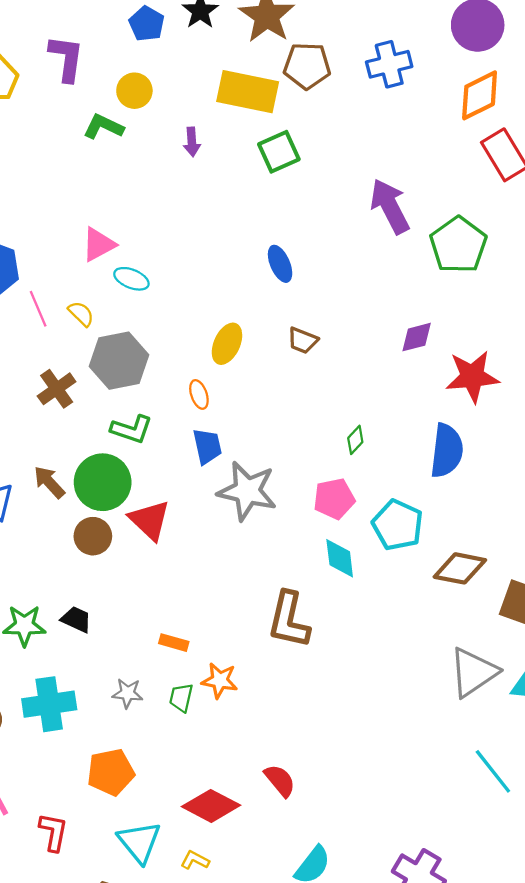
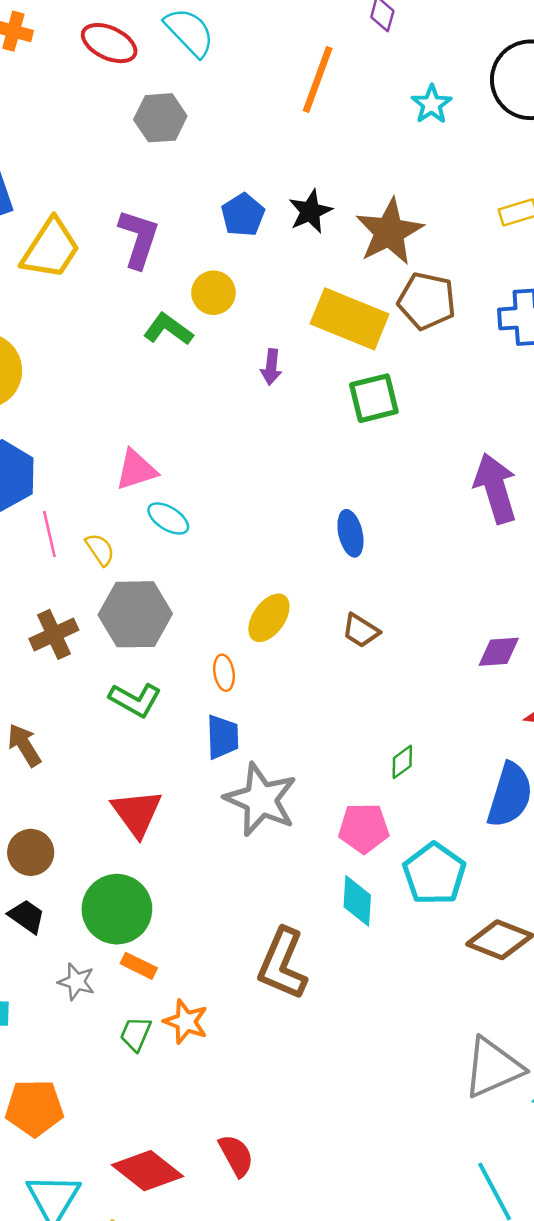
green circle: (103, 482) -> (117, 909), moved
brown circle: (93, 536) -> (31, 852), moved
gray star: (128, 693) -> (76, 982), moved

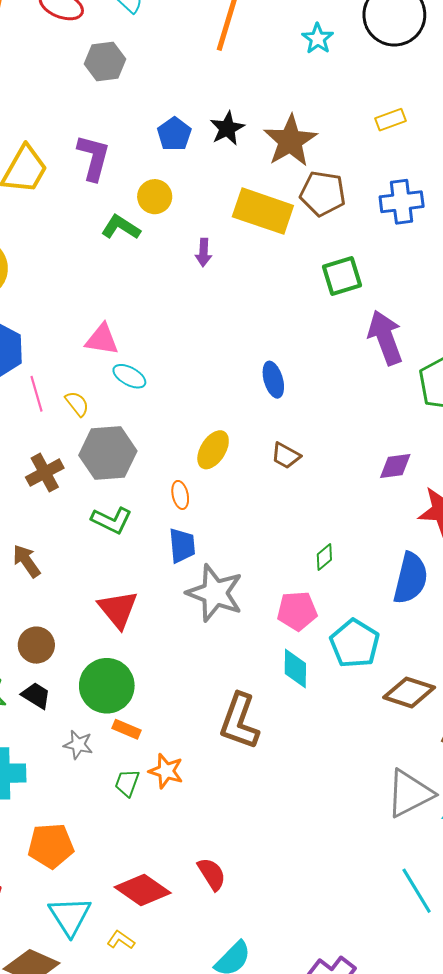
green square: (374, 398) -> (342, 276), moved
pink triangle: (136, 470) -> (102, 339), turned 30

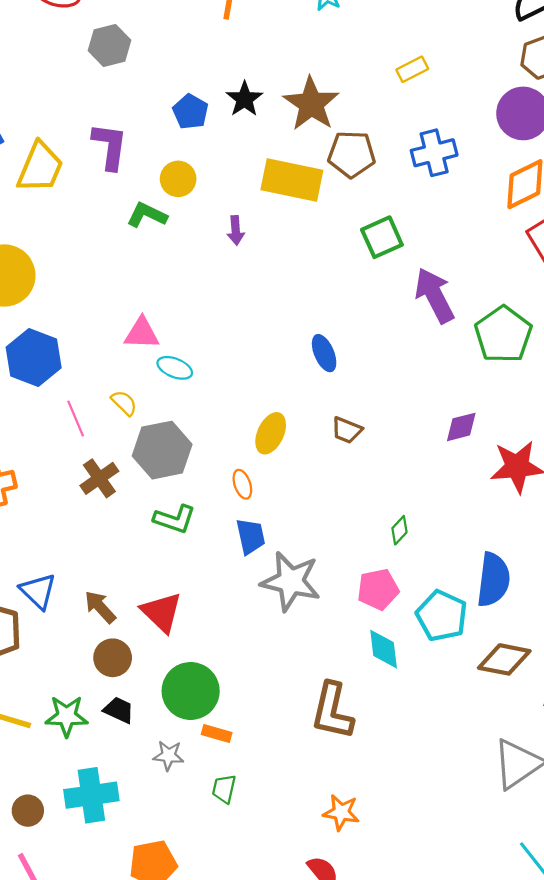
pink line: (37, 394) -> (76, 418), moved
brown arrow: (26, 561) -> (100, 607), moved
blue semicircle: (411, 578) -> (493, 580), moved
red triangle: (118, 609) -> (162, 612), moved
orange star: (166, 771) -> (341, 812), moved

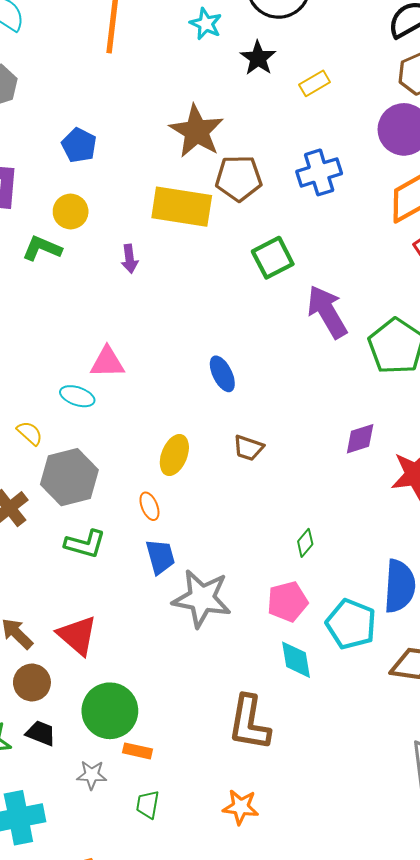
yellow rectangle: (412, 69) -> (315, 83), moved
black star: (244, 99) -> (258, 58), moved
pink triangle: (142, 333) -> (107, 362), moved
orange star: (341, 812) -> (241, 807), moved

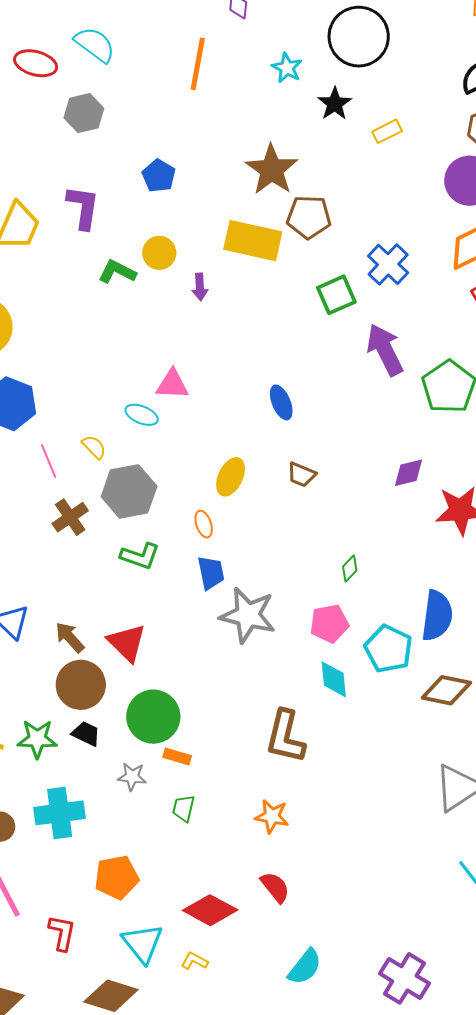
blue cross: (319, 172) -> (388, 264), moved, turned -33
yellow circle: (71, 212) -> (159, 253), moved
brown circle: (32, 683) -> (81, 685), size x1.4

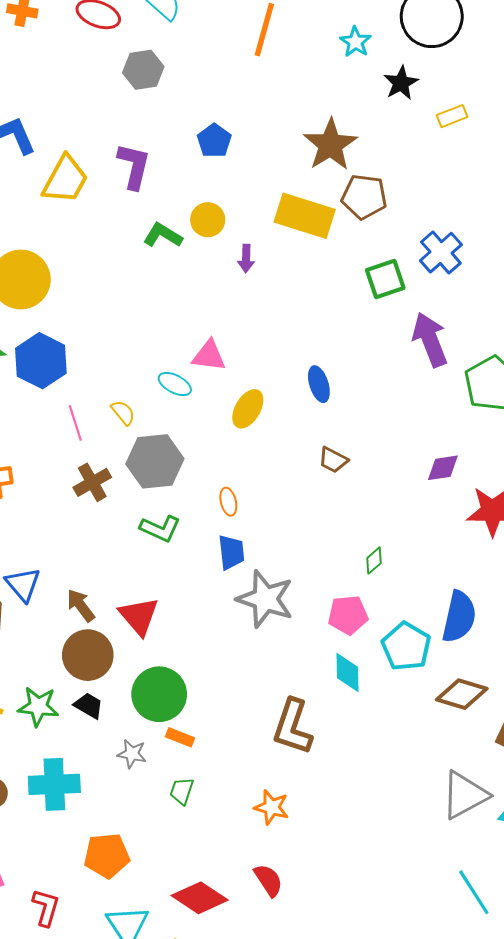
yellow ellipse: (231, 477) -> (248, 409), moved

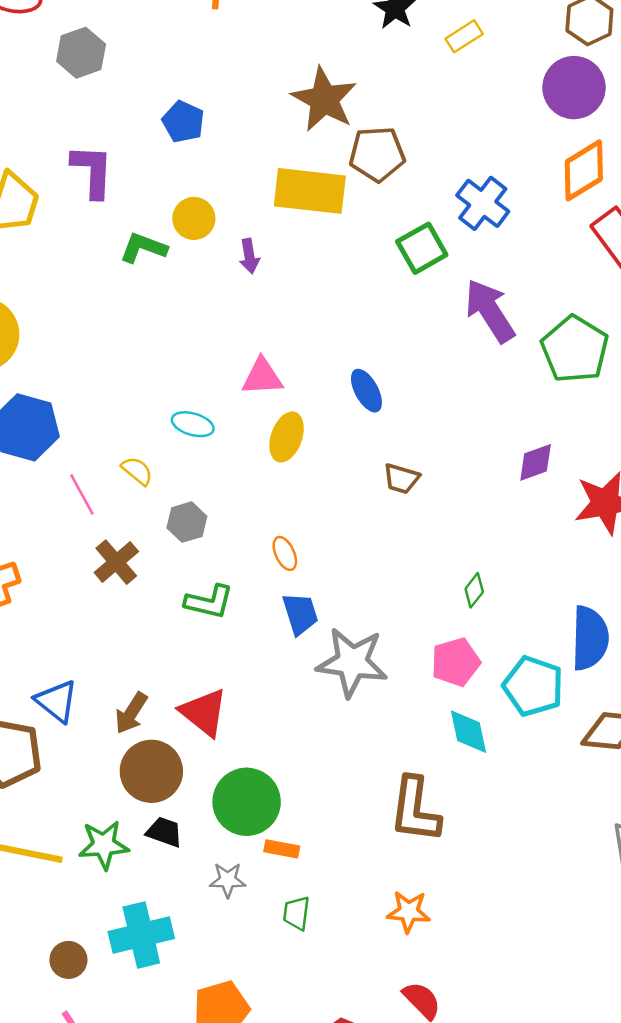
pink triangle: (209, 356) -> (262, 377), moved
gray hexagon: (155, 461) -> (187, 522), size x0.6
brown arrow: (81, 605) -> (131, 713), turned -100

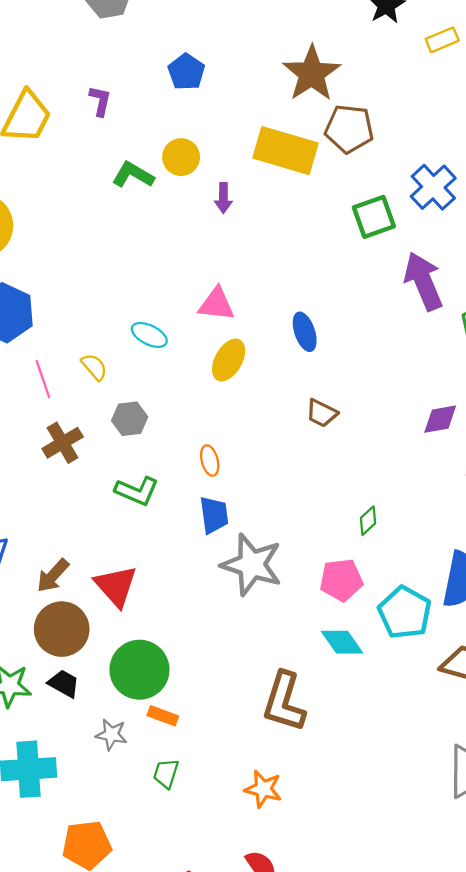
purple L-shape: (92, 171) -> (100, 101), size x0.6
cyan diamond: (468, 732) -> (342, 642), turned -33

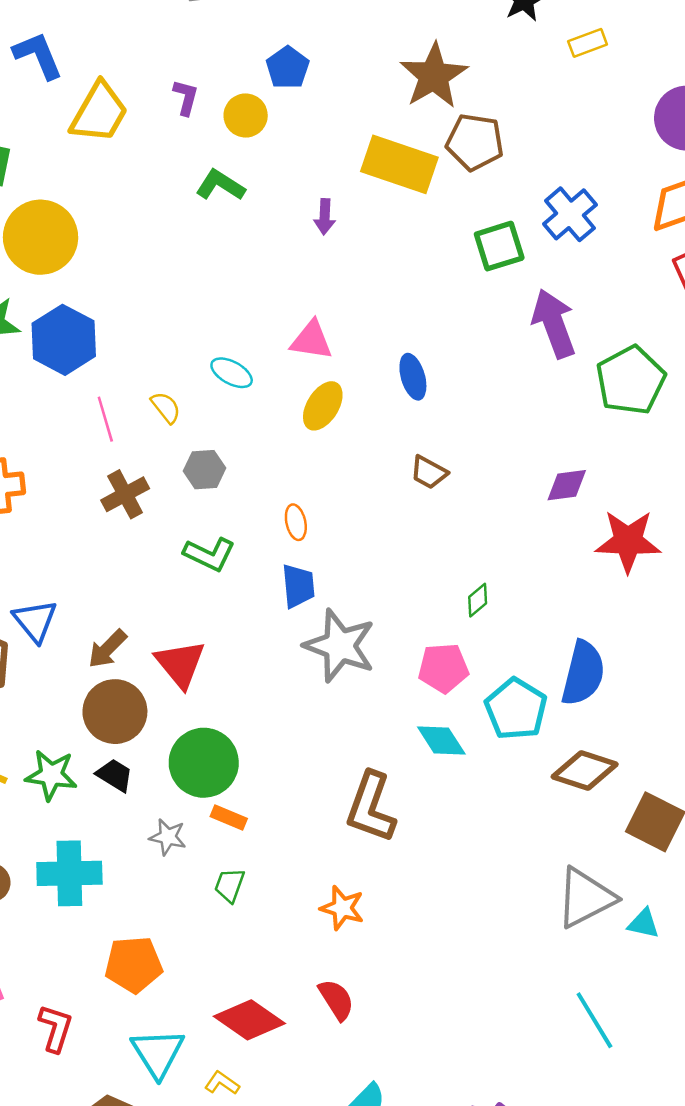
yellow circle: (181, 157) -> (246, 115), moved

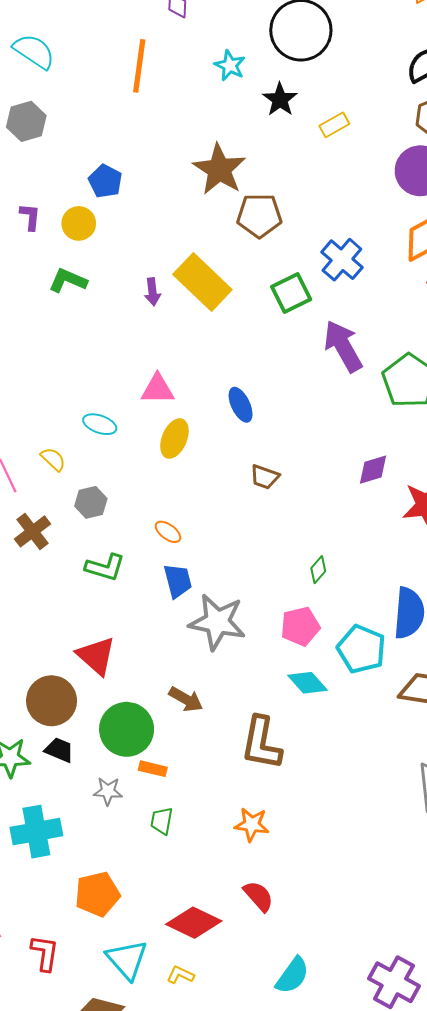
yellow rectangle: (399, 164) -> (202, 282), moved, turned 34
orange ellipse: (296, 522) -> (168, 532), turned -32
brown arrow: (107, 649) -> (186, 699), moved, turned -96

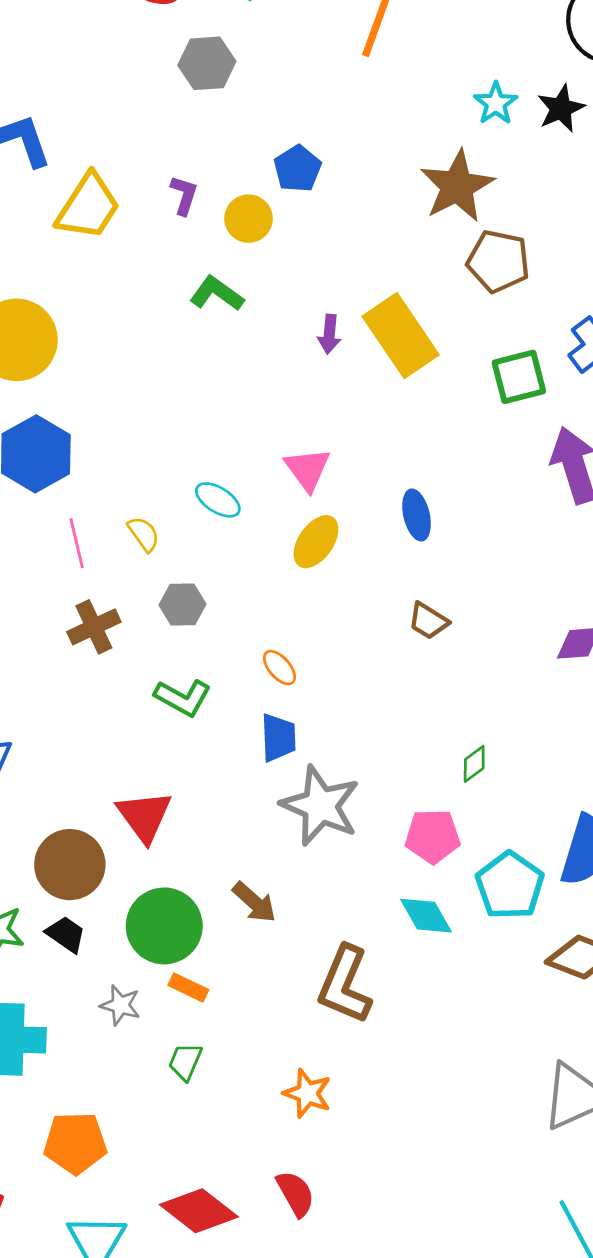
cyan star: (230, 65) -> (496, 103), moved
pink triangle: (158, 389) -> (307, 469), turned 42

